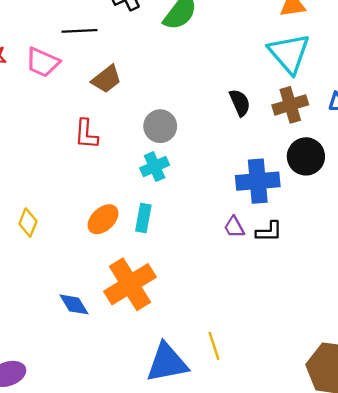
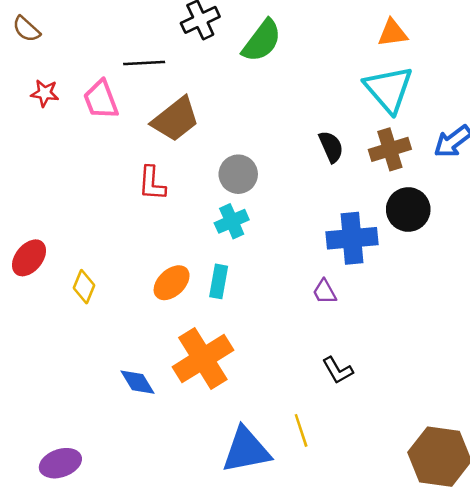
pink trapezoid: (42, 62) -> (101, 100), turned 45
brown trapezoid: (106, 79) -> (175, 119), size x1.4
black L-shape: (269, 232) -> (338, 370), moved, turned 60

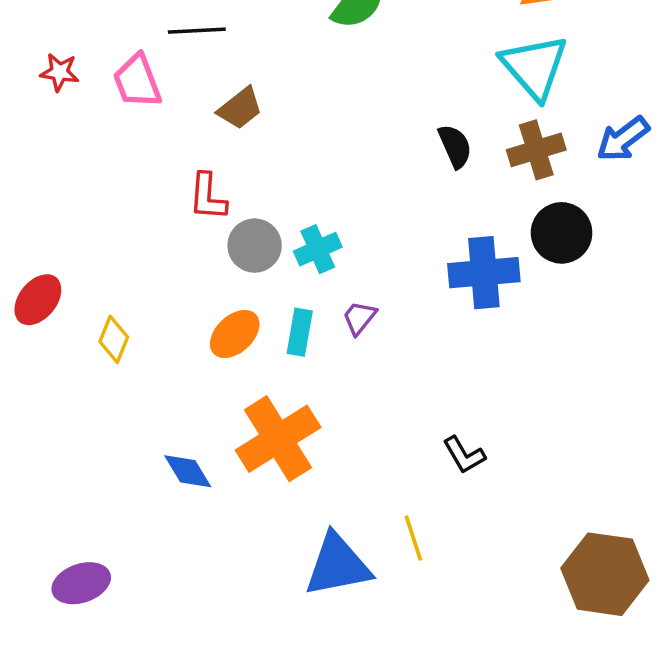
brown trapezoid: (175, 119) -> (240, 108), size x0.7
gray circle: (238, 174) -> (255, 246), moved
purple trapezoid: (325, 292) -> (359, 318), moved, turned 68

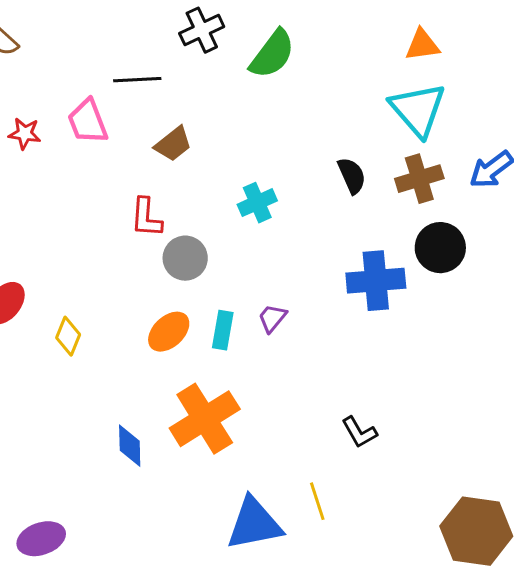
red star: (60, 72) -> (25, 134), moved
cyan cross: (318, 249) -> (257, 203), moved
blue diamond: (188, 471) -> (130, 446), turned 30

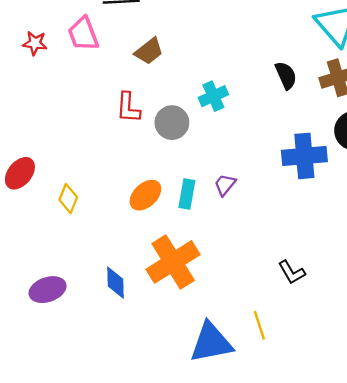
gray circle: (185, 258) -> (172, 123), moved
purple ellipse: (41, 539) -> (48, 290), moved

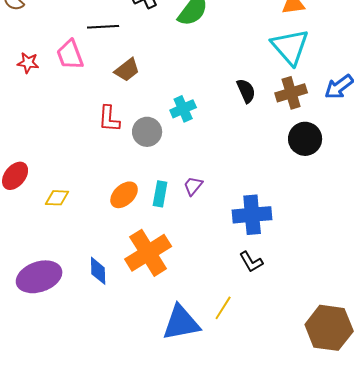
blue cross: (304, 156) -> (252, 215), moved
yellow diamond: (68, 199) -> (57, 198), turned 70
purple ellipse: (48, 290) -> (39, 277), size x1.4
yellow line: (259, 325) -> (223, 308), turned 50

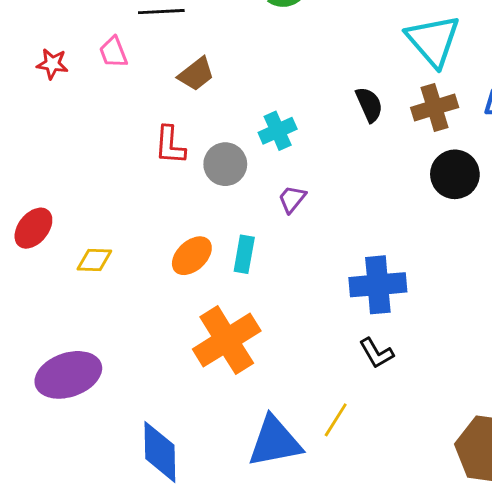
pink trapezoid: (70, 55) -> (113, 52), size x0.7
purple trapezoid: (193, 186) -> (292, 199), moved
blue diamond: (98, 271) -> (160, 452), moved, size x1.5

